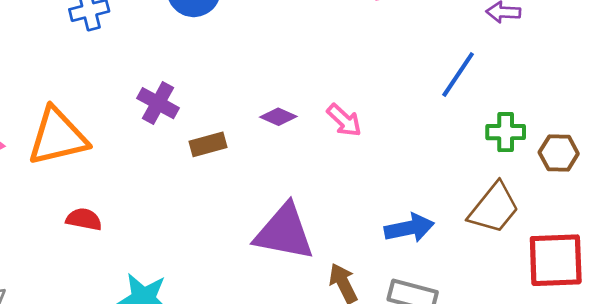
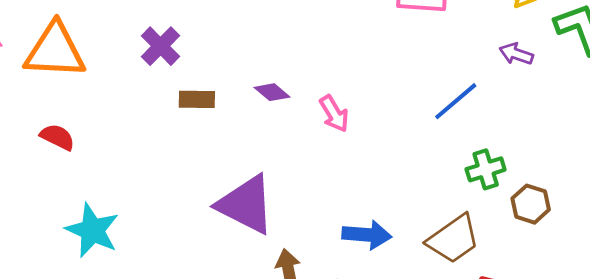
green cross: (506, 132) -> (486, 169), turned -33

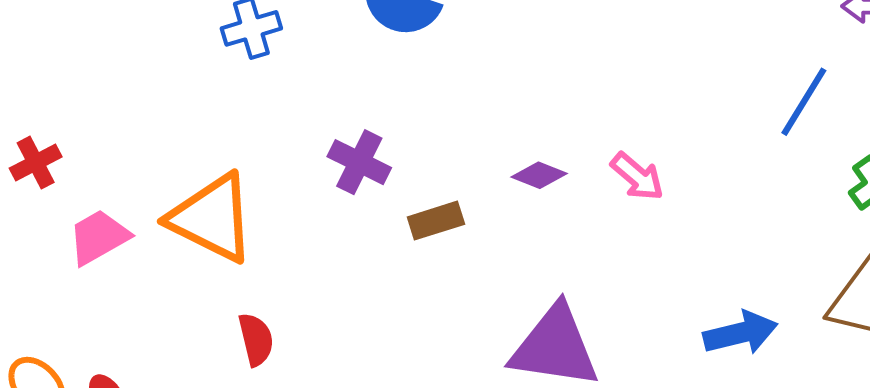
orange triangle: (55, 51) -> (212, 218), turned 42
red semicircle: (57, 137) -> (256, 339), turned 68

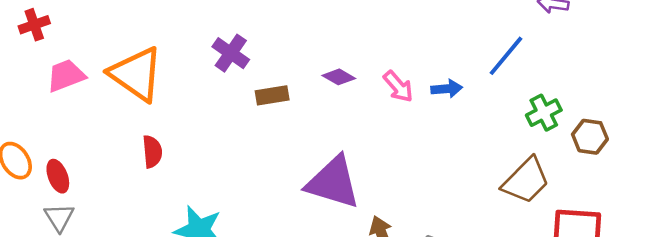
blue arrow: (741, 333) -> (447, 89), moved, size x0.7

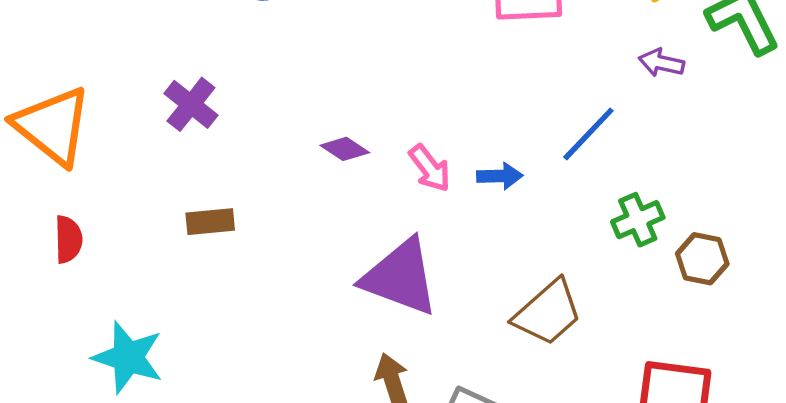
brown rectangle: (272, 95) -> (210, 222), moved
brown trapezoid: (526, 181) -> (548, 313), moved
purple triangle: (333, 182) -> (400, 277), moved

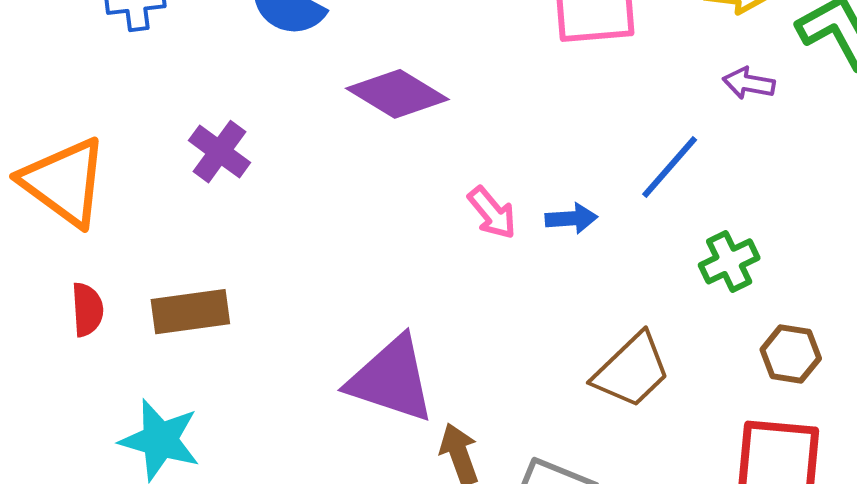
purple diamond: (345, 149) -> (397, 94), moved, size x1.8
brown rectangle: (210, 222) -> (190, 312), moved, size x1.4
brown hexagon: (702, 259) -> (791, 354), moved
purple triangle: (400, 277) -> (391, 379), moved

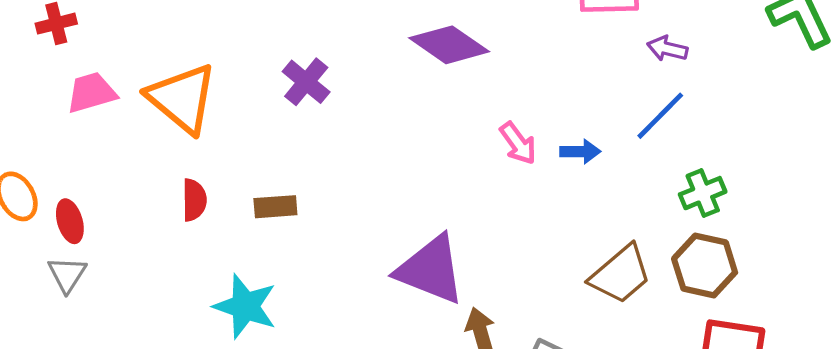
purple arrow: (749, 83) -> (667, 49), moved
brown rectangle: (190, 312) -> (275, 207), size x0.7
brown hexagon: (791, 354) -> (705, 266), moved, size x1.4

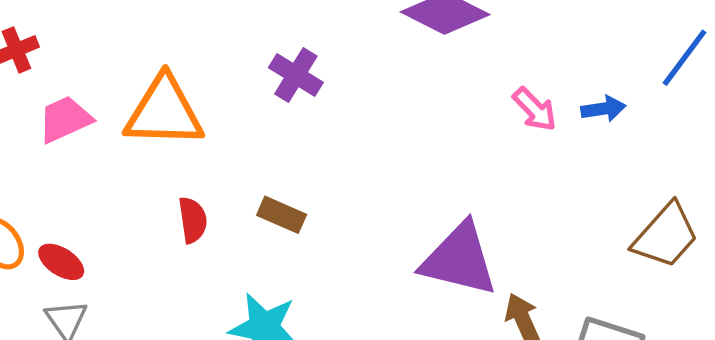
orange triangle: (182, 98) -> (164, 112), turned -30
brown rectangle: (275, 207) -> (282, 215), turned 36
red ellipse: (70, 221) -> (61, 262), turned -33

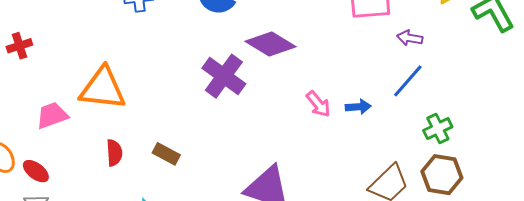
purple cross: (296, 75) -> (224, 76), moved, size x1.4
pink trapezoid: (65, 119) -> (52, 115), moved

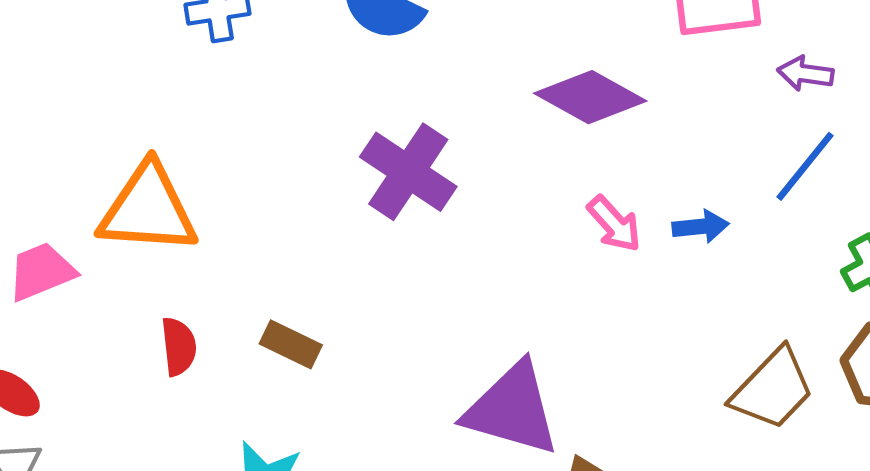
purple diamond: (271, 44) -> (590, 97), moved

